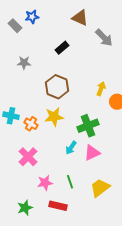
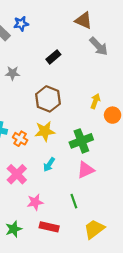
brown triangle: (80, 18) -> (84, 20), moved
cyan arrow: (71, 148) -> (49, 165), moved
green line: (70, 182) -> (74, 201), moved
yellow trapezoid: (100, 188) -> (94, 229), moved

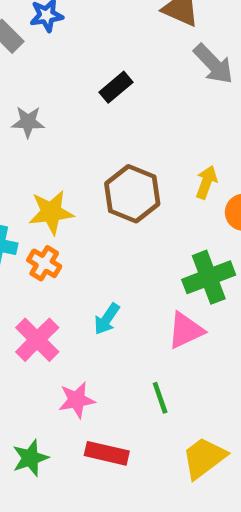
brown hexagon: (48, 99) -> (132, 194), moved
yellow star: (45, 131) -> (51, 212), moved
green cross: (81, 141) -> (209, 277), moved

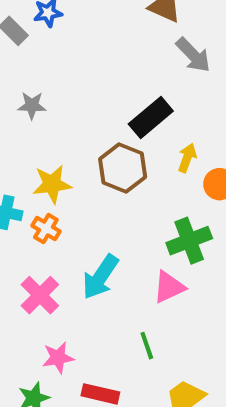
black rectangle: (116, 87) -> (151, 118), moved, size x1.5
cyan arrow: (107, 319) -> (100, 277), size x1.6
pink star: (77, 400) -> (58, 358), moved

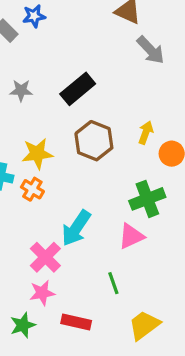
black rectangle: (151, 118) -> (78, 89), moved
pink cross: (40, 295) -> (45, 257), moved

